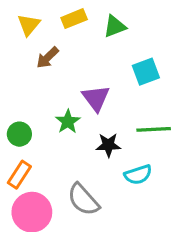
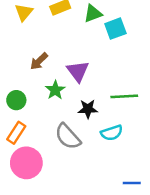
brown arrow: (47, 58) -> (39, 61), moved
cyan square: (146, 72) -> (115, 29), moved
gray semicircle: (83, 200) -> (68, 137), moved

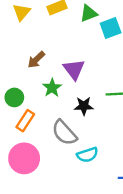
orange rectangle: (16, 133) -> (25, 121), moved
cyan semicircle: (112, 133) -> (87, 155), moved

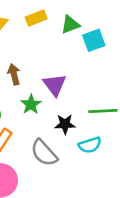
brown arrow: (36, 60) -> (14, 74), turned 120
cyan semicircle: (87, 155) -> (90, 145), moved

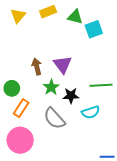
green triangle: (70, 25) -> (75, 17), turned 35
brown arrow: (14, 74) -> (37, 67), moved
green star: (31, 104) -> (51, 87), moved

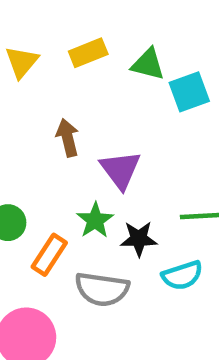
brown arrow: (37, 67) -> (68, 138), moved
orange rectangle: (21, 108) -> (49, 255), moved
gray semicircle: (54, 118) -> (102, 289), turned -40

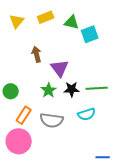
black star: (139, 239) -> (72, 89), moved
orange rectangle: (49, 255) -> (24, 115), moved

